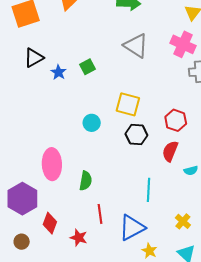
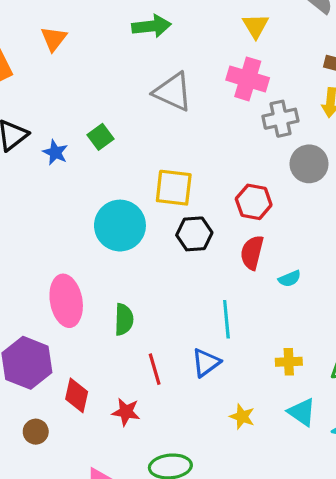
cyan circle: (92, 123) -> (120, 226), size x1.8
yellow cross: (183, 221) -> (289, 362), turned -35
blue triangle: (132, 228) -> (206, 363), moved, size x0.7

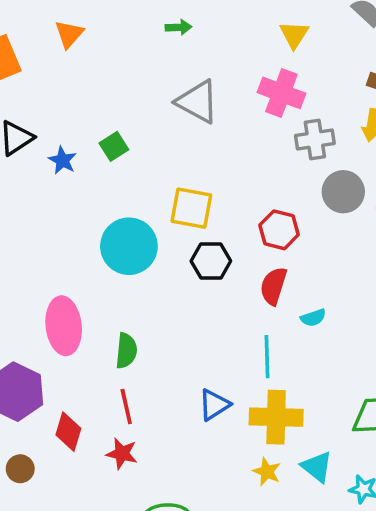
green arrow: (151, 26) -> (179, 27), size x0.6
cyan line: (226, 319) -> (267, 357), moved
yellow cross: (289, 362) -> (276, 417), moved, size x1.8
red line: (155, 369) -> (126, 407), moved
yellow star: (242, 417) -> (267, 472), moved

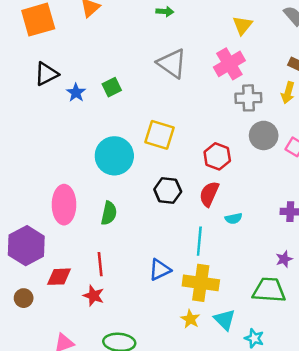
pink cross: (281, 93) -> (229, 64), turned 32
black hexagon: (211, 261) -> (168, 190), moved
green semicircle: (126, 351) -> (109, 213), moved
red diamond: (68, 432) -> (59, 277), turned 65

